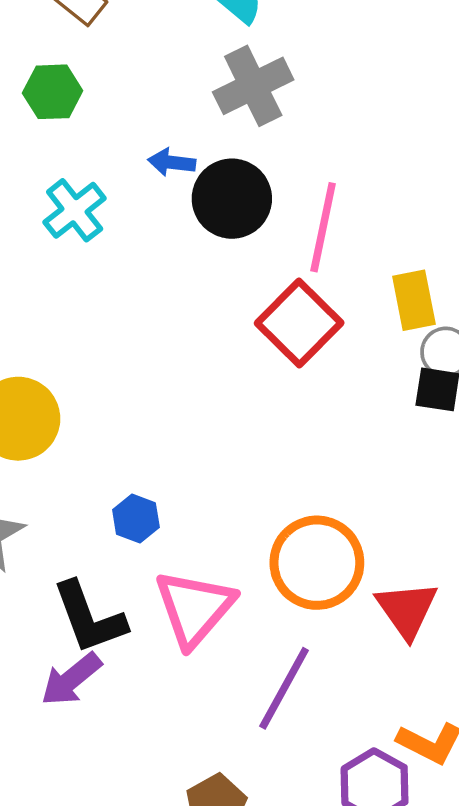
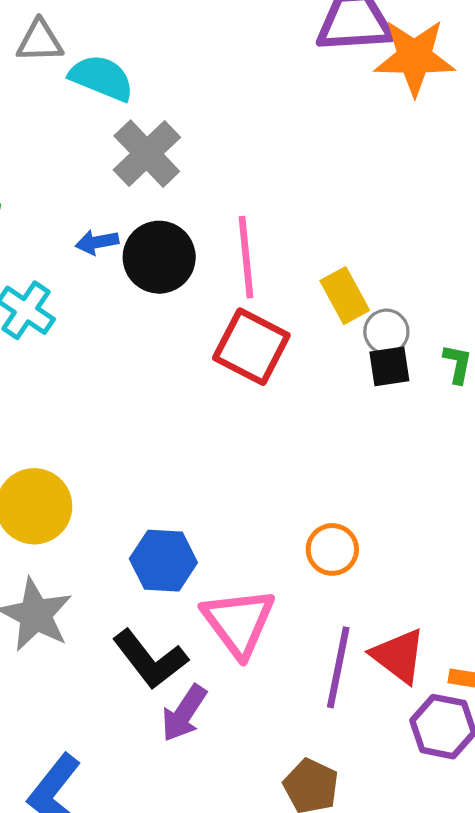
blue hexagon: (136, 518) -> (163, 561), size x1.5
orange circle: (317, 563) -> (332, 549), size x0.6
red triangle: (407, 610) -> (398, 656), moved
purple arrow: (71, 679) -> (184, 713), moved

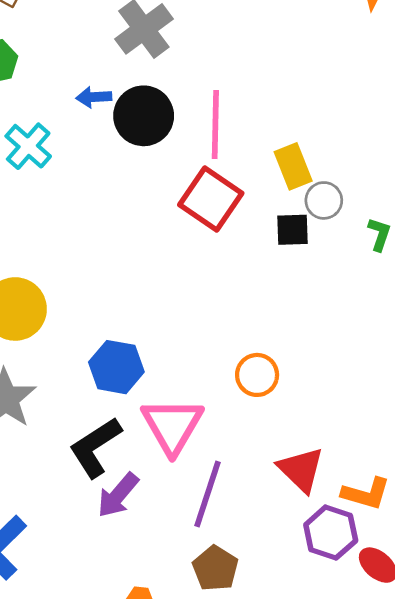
black square: (389, 366) -> (292, 230), moved
black L-shape: (150, 659) -> (95, 447), turned 88
purple line: (338, 667) -> (208, 494), moved

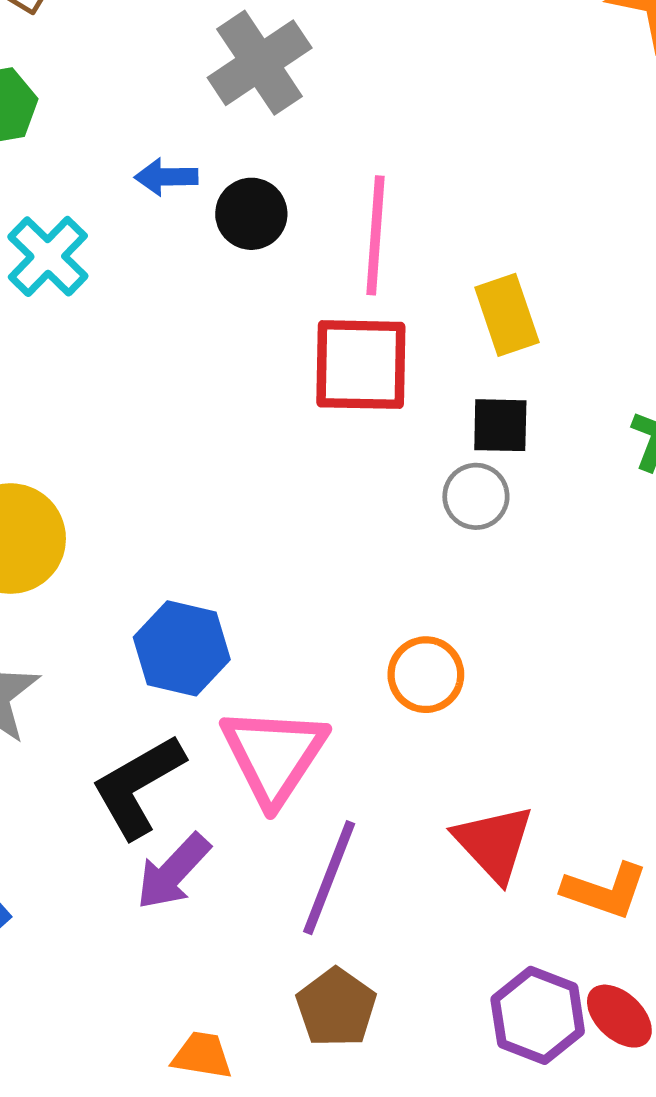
black circle: (144, 116) -> (251, 214), size x0.7
red square: (211, 199) -> (361, 365), turned -36
gray circle: (324, 200) -> (476, 496), moved
purple hexagon: (331, 533) -> (538, 1015), moved

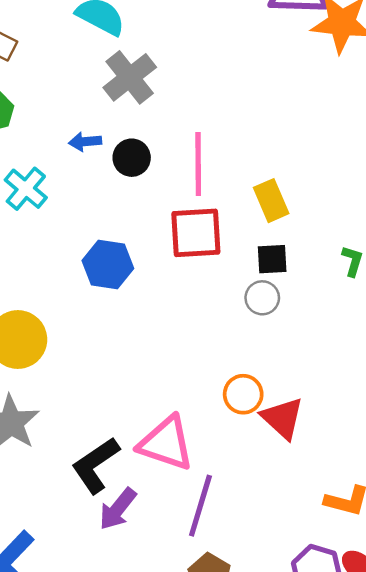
blue hexagon: (182, 648) -> (108, 264), moved
pink triangle: (274, 755) -> (166, 443), turned -40
red triangle: (494, 843) -> (282, 418), moved

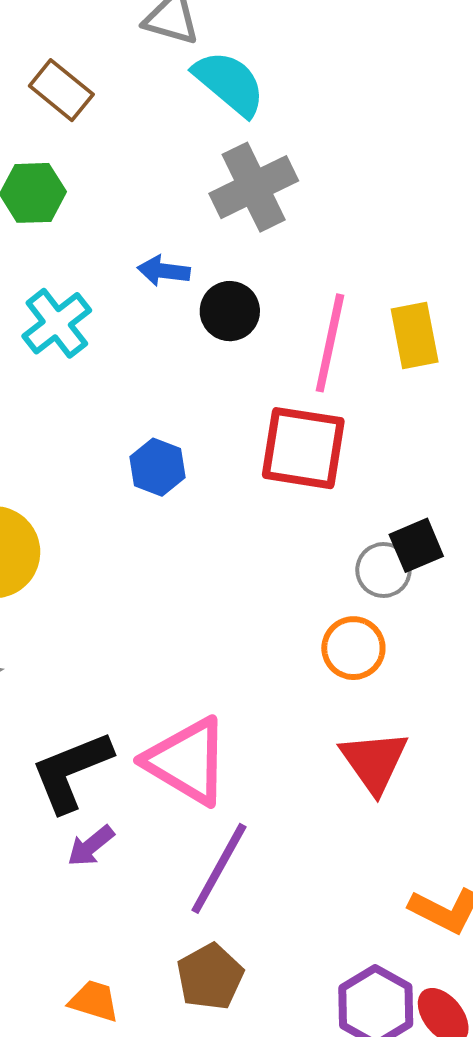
yellow rectangle: (271, 201) -> (415, 335), moved
black square: (272, 259) -> (416, 545), moved, turned -32
blue hexagon: (108, 264) -> (158, 467), size x0.7
orange circle: (243, 394) -> (353, 648), moved
purple arrow: (118, 509) -> (91, 846), size x0.7

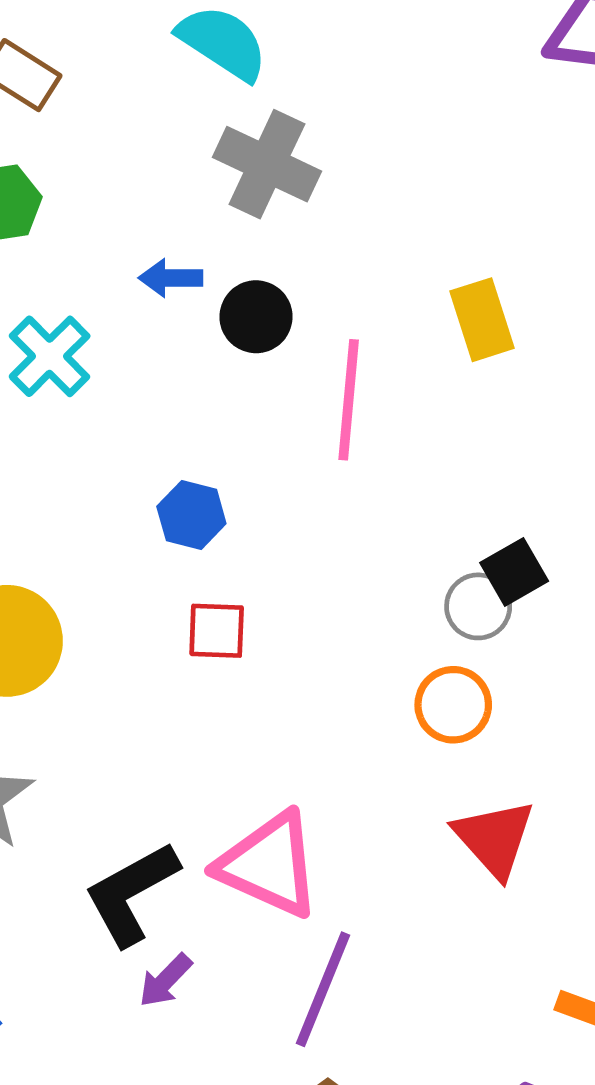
gray cross: (254, 187) -> (267, 164), turned -32
pink line: (330, 343) -> (349, 400), moved
red square: (303, 448) -> (217, 631), moved, size x0.6

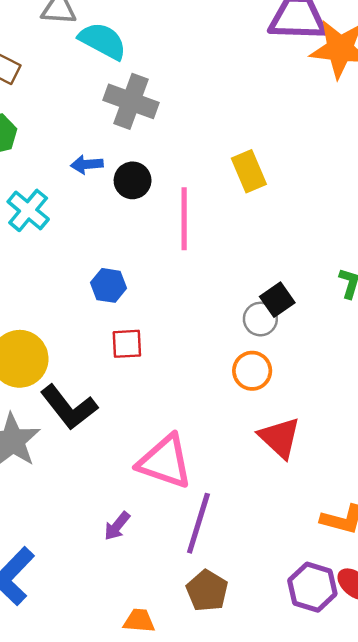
black L-shape: (131, 893) -> (69, 407), moved, turned -94

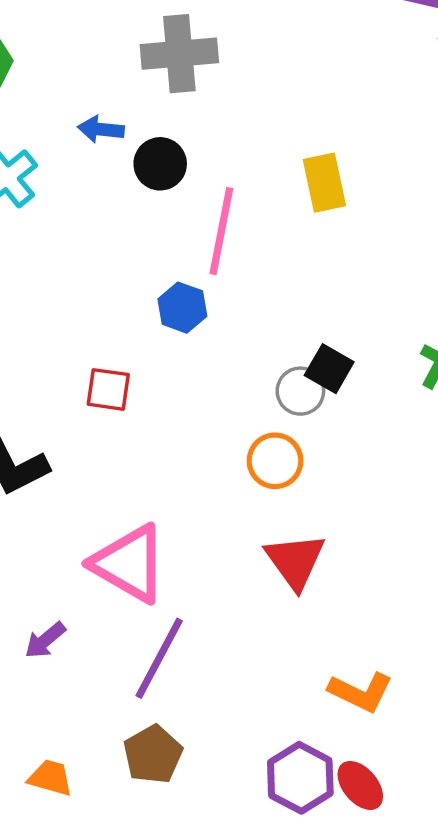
gray cross: (131, 101) -> (179, 54), turned -36
blue hexagon: (109, 285) -> (182, 308), moved
black square: (277, 300) -> (329, 369), turned -36

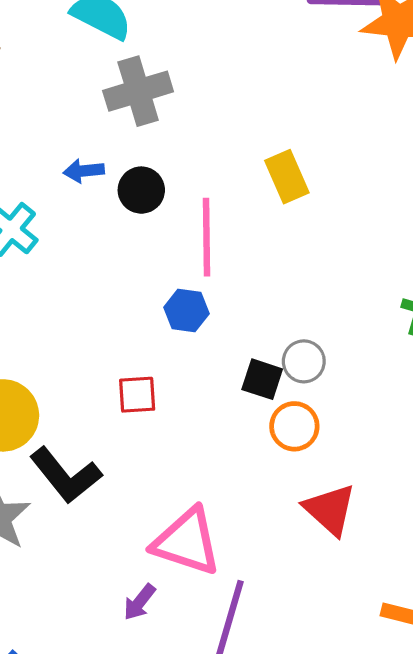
black square: (329, 369) -> (262, 379), moved
purple arrow: (45, 640) -> (139, 602), moved

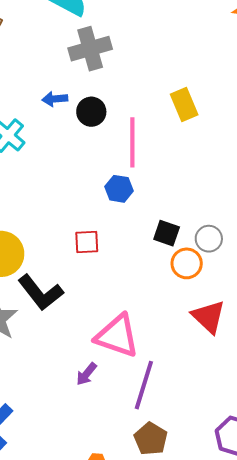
gray circle: (304, 361) -> (209, 239), moved

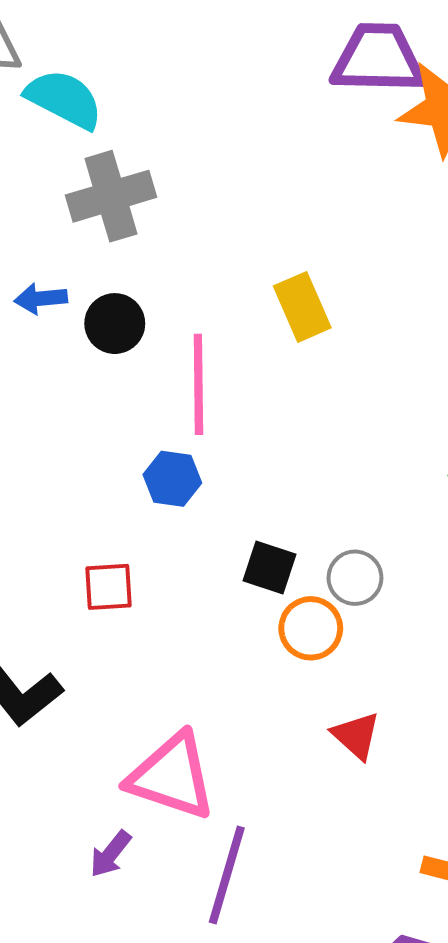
red triangle: (209, 317) -> (356, 736), size x0.7

